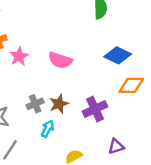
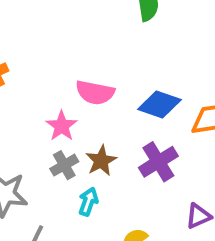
blue diamond: (118, 55) -> (159, 105), moved
pink star: (19, 56) -> (62, 126), moved

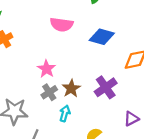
pink semicircle: (95, 93) -> (62, 25), moved
blue diamond: (159, 105) -> (102, 37), moved

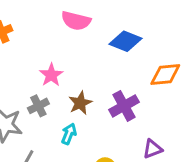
gray cross: (49, 92) -> (38, 106), moved

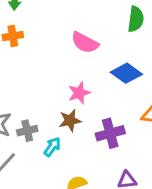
pink star: (51, 75) -> (79, 93), moved
gray cross: (38, 106) -> (27, 131), moved

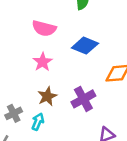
pink star: (79, 93) -> (43, 62), moved

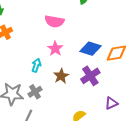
blue diamond: (85, 46) -> (91, 49), moved
cyan arrow: (38, 122) -> (36, 65), moved

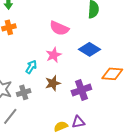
blue diamond: (91, 49) -> (89, 49), moved
purple triangle: (111, 103) -> (78, 122), moved

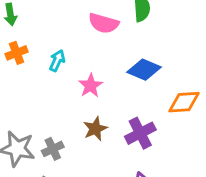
pink semicircle: (59, 28) -> (104, 23), moved
cyan arrow: (31, 67) -> (57, 61), moved

